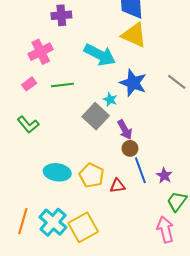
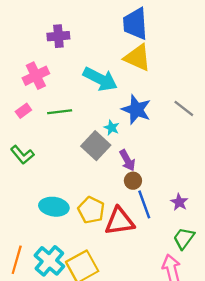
purple star: (164, 175) -> (179, 202), moved
red triangle: (118, 186) -> (119, 221), size x1.8

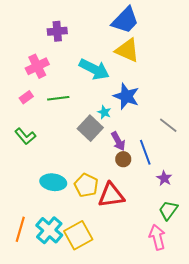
blue trapezoid: (135, 24) -> (125, 20), turned -132
gray line: (184, 108) -> (168, 125), moved
blue line: (144, 204) -> (145, 152), moved

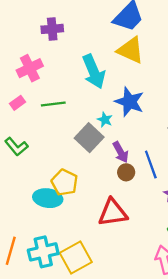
cyan arrow: (94, 69) -> (94, 71), turned 40
yellow pentagon: (86, 185) -> (65, 182), moved
cyan cross: (49, 230) -> (43, 252), turned 36

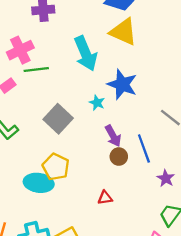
green line: (53, 104) -> (36, 69), moved
gray square: (89, 138) -> (58, 119), moved
red triangle: (113, 213) -> (105, 198), size x0.5

